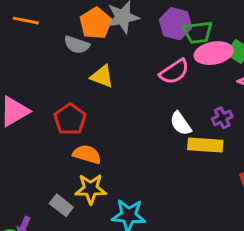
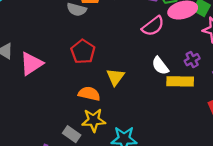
yellow triangle: (102, 76) -> (115, 77), moved, turned 48
red pentagon: (70, 119) -> (83, 52), moved

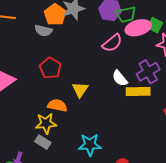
purple cross: (192, 60) -> (148, 72), size x1.6
yellow star: (94, 120) -> (46, 123), moved

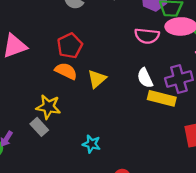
pink semicircle: (112, 43) -> (147, 36), turned 30
orange semicircle: (57, 105) -> (66, 71), moved
cyan star: (90, 145) -> (91, 144), size x0.7

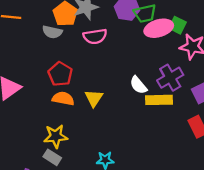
pink semicircle: (147, 36) -> (95, 36), moved

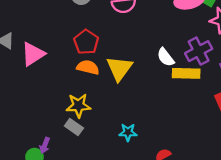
yellow triangle: (94, 98) -> (119, 68), size x1.4

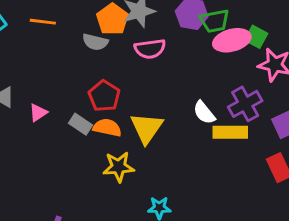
pink triangle: (33, 54) -> (38, 113), size x0.6
yellow star: (78, 106) -> (119, 167), moved
gray rectangle: (74, 127) -> (81, 124), moved

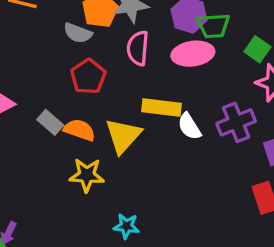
pink ellipse: (232, 40) -> (193, 54), moved
pink semicircle: (150, 49) -> (138, 48), turned 96
red pentagon: (104, 96) -> (88, 76), moved
yellow rectangle: (230, 132) -> (161, 108), moved

